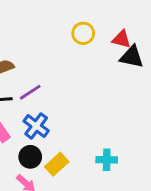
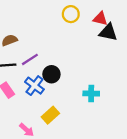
black circle: (30, 157) -> (51, 74), moved
cyan cross: (107, 160) -> (91, 94), moved

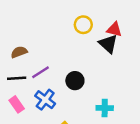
black triangle: (108, 32) -> (108, 44), moved, turned 30
black circle: (51, 74) -> (75, 81), moved

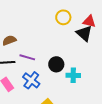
purple line: (40, 72) -> (27, 57), turned 49
cyan cross: (105, 108) -> (73, 75), moved

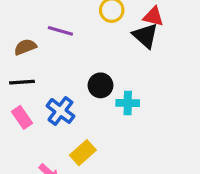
purple line: (27, 57) -> (60, 31), moved

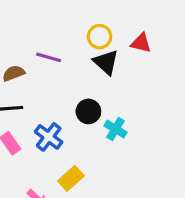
black triangle: (145, 36) -> (106, 62), moved
cyan cross: (128, 103) -> (115, 129), turned 30

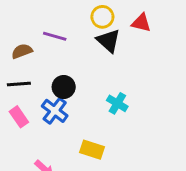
black circle: (88, 111) -> (64, 87), moved
yellow rectangle: (71, 178) -> (92, 150), moved, turned 60

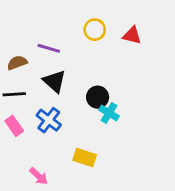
black triangle: (108, 41) -> (54, 81), moved
black circle: (64, 87) -> (98, 97), moved

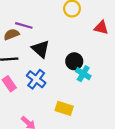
red triangle: (132, 35) -> (101, 28), moved
purple line: (49, 48) -> (24, 25), moved

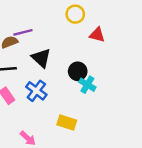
purple line: (24, 25) -> (23, 32), turned -30
red triangle: (101, 28) -> (97, 35), moved

